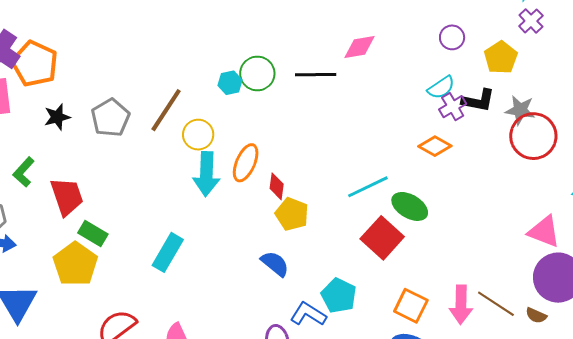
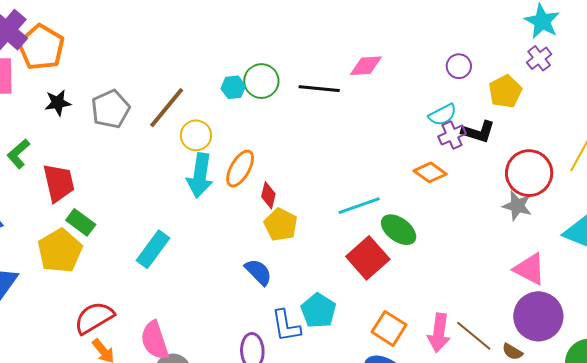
gray star: (520, 110) -> (517, 206), moved
blue L-shape: (308, 314) -> (286, 326), turned -138

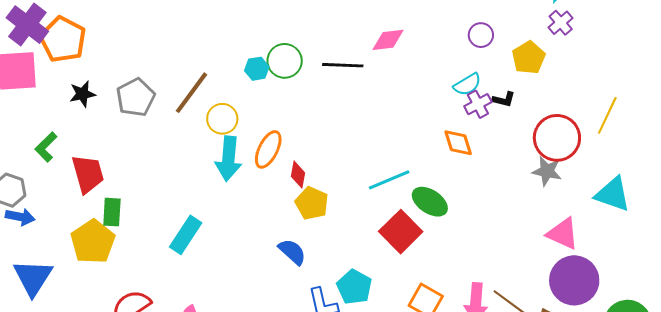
black L-shape: (478, 132) -> (504, 99), size x0.7
orange diamond: (430, 172) -> (458, 143), turned 40
green rectangle: (81, 222) -> (112, 212), turned 60

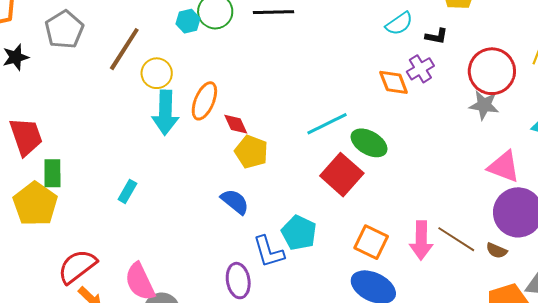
gray pentagon: (136, 97) -> (64, 30), moved
purple cross: (478, 104) -> (420, 69), moved
red diamond: (298, 175) -> (236, 124), turned -32
cyan rectangle: (186, 235) -> (127, 191), size x0.6

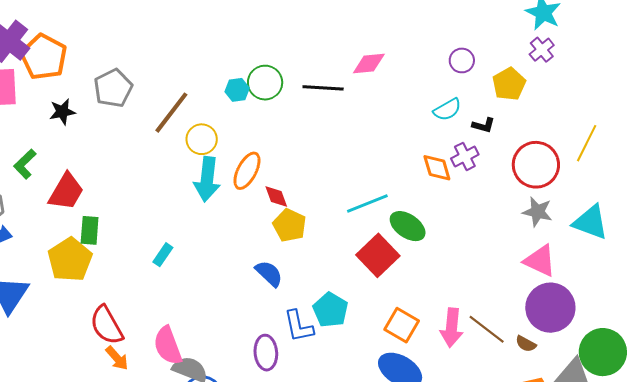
gray star: (484, 105) -> (537, 212), moved
red trapezoid: (26, 137) -> (66, 192), turned 45
red semicircle: (77, 266) -> (107, 325), turned -87

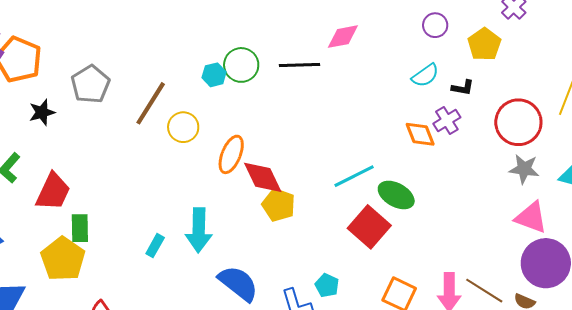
cyan arrow: (207, 179) -> (199, 230), moved
red diamond: (276, 196) -> (263, 177), size x1.6
blue semicircle: (269, 274) -> (238, 283), moved, size x1.4
cyan pentagon: (330, 310) -> (327, 285), size x0.7

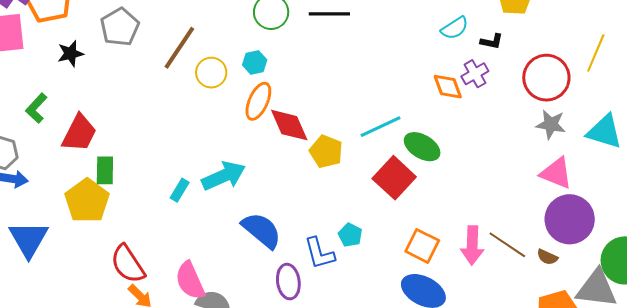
cyan hexagon: (214, 75) -> (255, 62), moved
yellow pentagon: (279, 205) -> (326, 152), moved
cyan arrow: (199, 230) -> (224, 176), turned -117

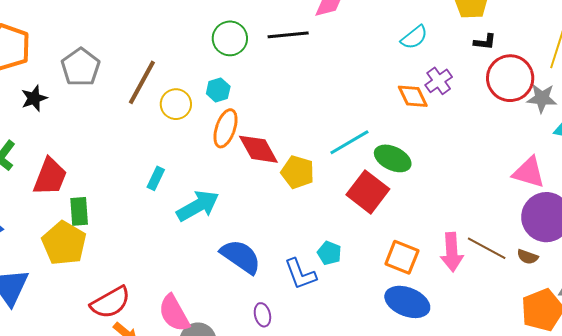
black L-shape: (492, 41) -> (485, 42), moved
gray star: (551, 124) -> (542, 98), moved
cyan rectangle: (180, 190) -> (156, 178), moved
red semicircle: (128, 264) -> (110, 302), turned -81
purple ellipse: (288, 282) -> (262, 315), moved, size x0.7

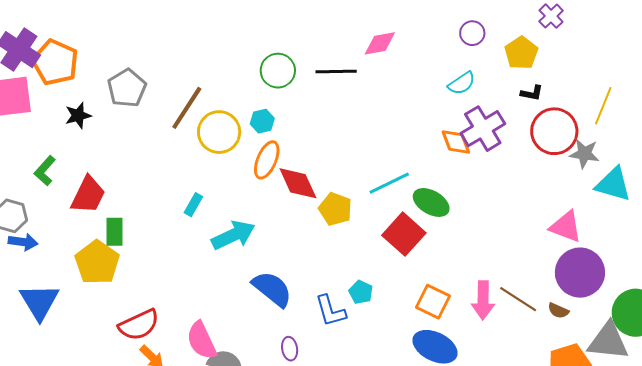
purple cross: (439, 81) -> (483, 129), size x1.6
yellow circle: (176, 104) -> (219, 132), size x1.4

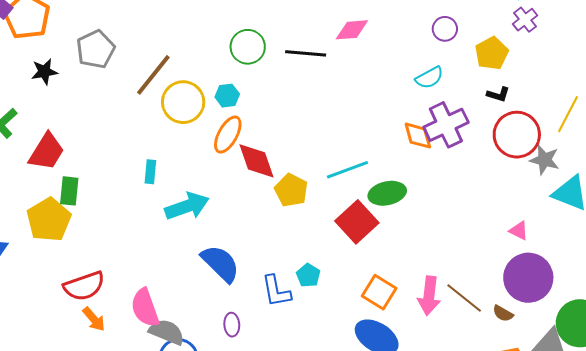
green ellipse: (431, 202) -> (387, 193), turned -48
cyan rectangle: (193, 205) -> (150, 172), turned -30
pink triangle: (566, 227) -> (519, 231), size x0.6

